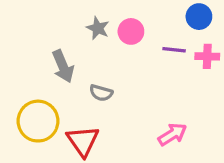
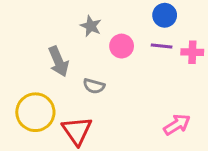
blue circle: (199, 17) -> (165, 15), moved
pink circle: (131, 31) -> (122, 46), moved
pink arrow: (172, 134) -> (177, 125), moved

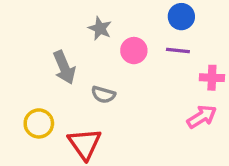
pink cross: (192, 52) -> (212, 78), moved
yellow circle: (35, 112) -> (39, 123), size x0.7
pink arrow: (177, 125) -> (202, 117), moved

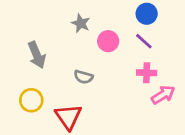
purple line: (178, 51) -> (144, 41), turned 36
gray arrow: (64, 67) -> (37, 55), moved
pink cross: (212, 78) -> (147, 73), moved

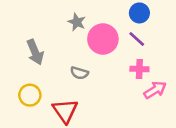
pink circle: (108, 41) -> (103, 39), size x1.5

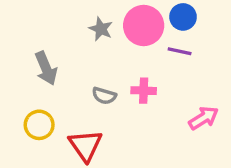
pink circle: (103, 39) -> (144, 25), moved
purple line: (137, 39) -> (180, 51), turned -30
pink cross: (139, 69) -> (144, 91), moved

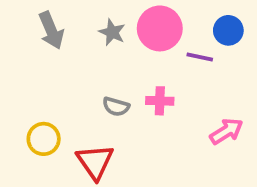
blue circle: (183, 17) -> (228, 30), moved
gray arrow: (46, 68) -> (51, 30), moved

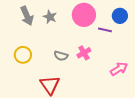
gray star: (112, 32) -> (50, 17), moved
pink cross: (160, 101) -> (84, 53), turned -32
yellow circle: (44, 139) -> (23, 55), moved

